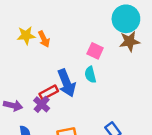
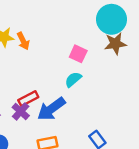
cyan semicircle: (90, 75) -> (73, 79), turned 63
blue arrow: (67, 83) -> (51, 109), moved, turned 76

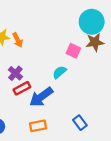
pink square: (78, 54) -> (73, 51), moved
purple cross: (21, 111) -> (15, 73), moved

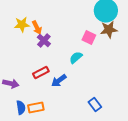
purple cross: (15, 73) -> (44, 41), moved
blue arrow: (41, 97) -> (59, 81), size x0.7
orange rectangle: (38, 126) -> (36, 108), moved

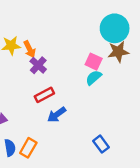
cyan semicircle: (76, 58) -> (94, 78), moved
red rectangle: (41, 73) -> (44, 95), moved
orange rectangle: (36, 108) -> (28, 148), turned -49

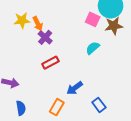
pink square: (94, 62) -> (93, 19), moved
blue arrow: (57, 115) -> (75, 88), moved
orange rectangle: (28, 148) -> (57, 107), moved

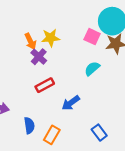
yellow star: (22, 20) -> (51, 38), moved
blue arrow: (75, 88) -> (71, 103), moved
blue semicircle: (21, 108) -> (29, 125), moved

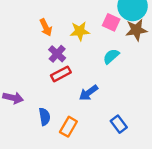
yellow star: (51, 38) -> (80, 31), moved
purple cross: (39, 57) -> (57, 54), moved

